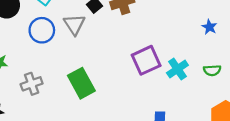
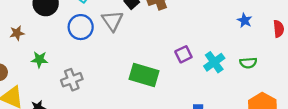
purple square: (146, 60) -> (183, 54), size x0.6
green rectangle: (81, 83) -> (144, 75), moved, turned -44

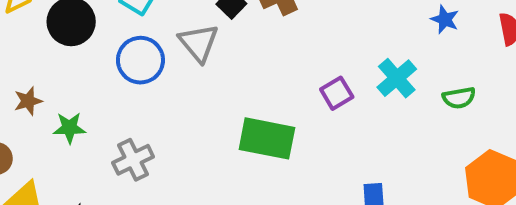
brown star: (17, 33) -> (28, 101), moved
cyan cross: (214, 62) -> (397, 78), moved

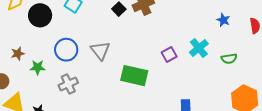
gray triangle: (199, 43) -> (100, 51), moved
blue circle: (140, 60) -> (66, 50), moved

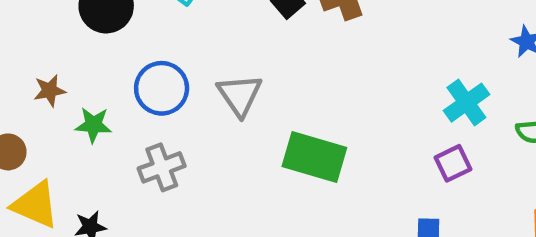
purple square: (169, 54) -> (453, 163), moved

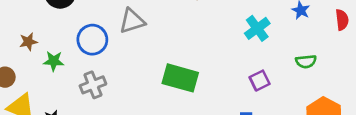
gray triangle: (240, 95) -> (132, 21), moved, turned 48
cyan cross: (466, 103) -> (257, 28), moved

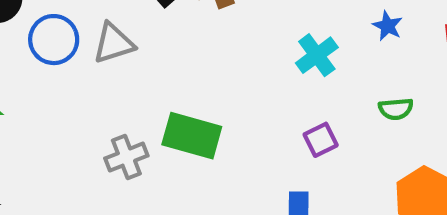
blue circle: (92, 40) -> (54, 40), moved
gray cross: (93, 85) -> (126, 157), moved

